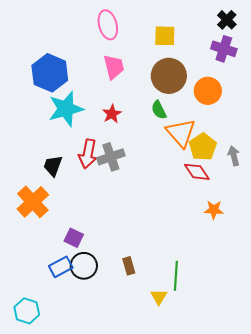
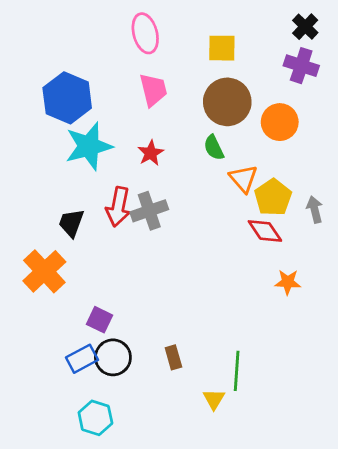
orange triangle: (181, 133) -> (243, 179), size x0.7
cyan hexagon: (27, 311) -> (95, 418), moved

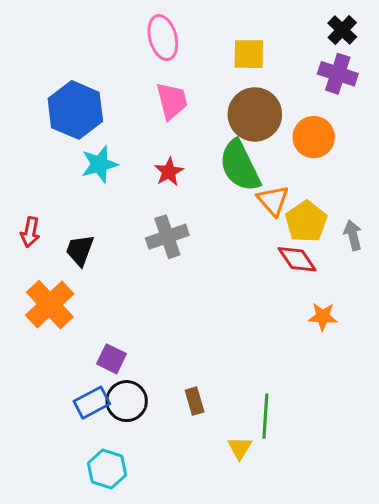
cyan star: (89, 146) -> (99, 164), size x0.7
green semicircle: (214, 148) -> (240, 166), size x1.8
red arrow: (118, 207) -> (30, 232), moved, size x0.7

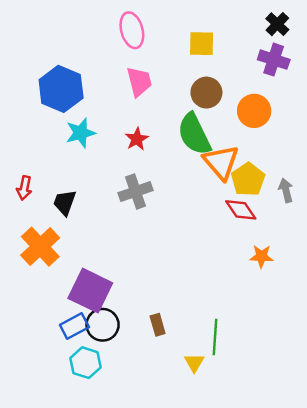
brown circle: (255, 114) -> (206, 93), size x0.7
orange triangle: (273, 200) -> (221, 162), size x1.4
purple square: (112, 359) -> (90, 291), size x1.8
cyan hexagon: (107, 469) -> (85, 363), moved

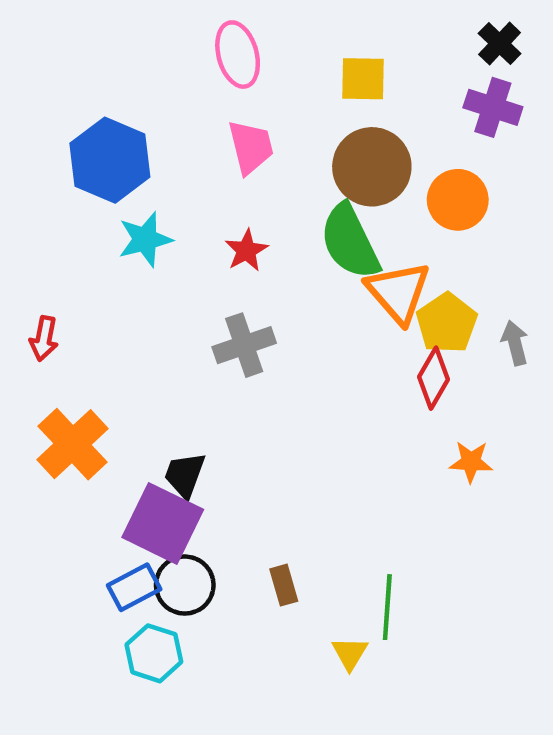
brown circle: (206, 93) -> (372, 167), size x1.4
black trapezoid: (65, 203) -> (185, 475), moved
red diamond: (241, 210) -> (433, 378), turned 64

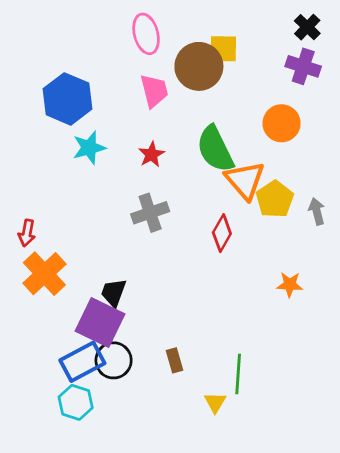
brown circle: (372, 167) -> (199, 66), moved
red arrow: (44, 338) -> (27, 233), moved
red diamond: (433, 378) -> (222, 233), moved
blue rectangle: (134, 587) -> (82, 362), size x1.4
cyan hexagon: (154, 653) -> (76, 402), moved

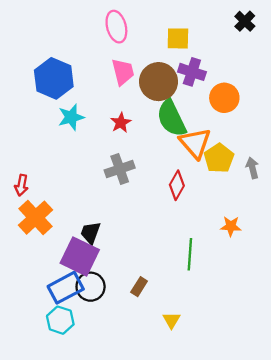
brown circle: (199, 66) -> (159, 82), moved
purple cross: (303, 66) -> (192, 72), moved
brown rectangle: (174, 360) -> (139, 287), turned 48
green line: (238, 374) -> (190, 254), moved

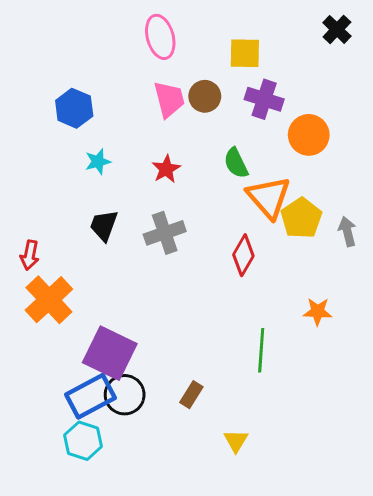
blue hexagon: (54, 78) -> (74, 108), size x0.7
brown circle: (159, 82) -> (205, 96), moved, size x0.6
cyan star: (71, 117) -> (98, 162), size x0.7
green semicircle: (171, 118) -> (236, 163), size x0.6
black trapezoid: (91, 233) -> (104, 225), moved

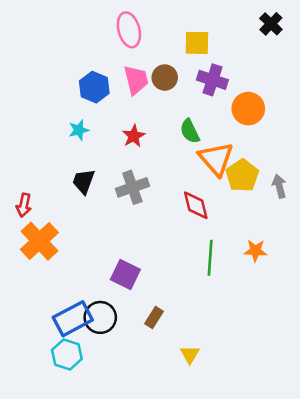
blue hexagon: (74, 108) -> (94, 87), moved
red diamond: (243, 255) -> (196, 205), turned -44
green line: (261, 350) -> (210, 258), moved
purple square: (110, 353) -> (125, 274), moved, size x0.7

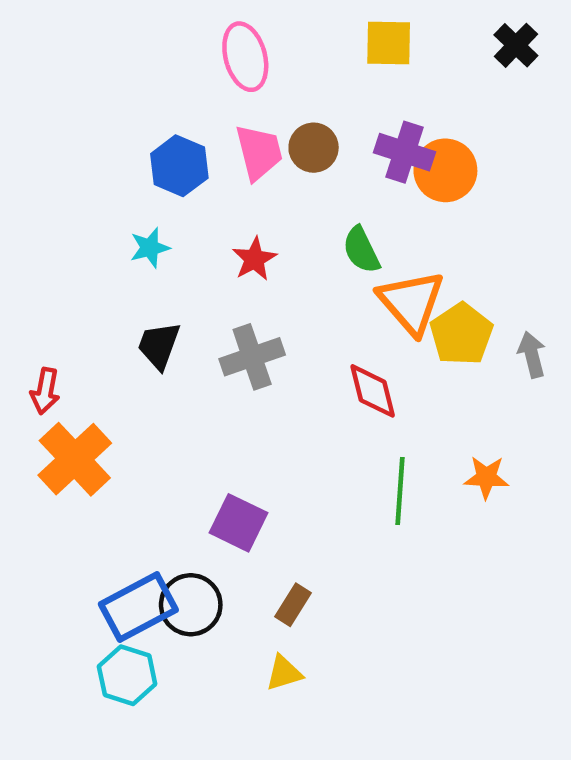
yellow square: (197, 43) -> (389, 43), moved
orange circle: (248, 109) -> (445, 170), moved
yellow triangle: (190, 354) -> (284, 673), moved, turned 42

